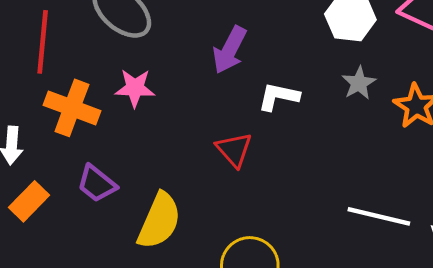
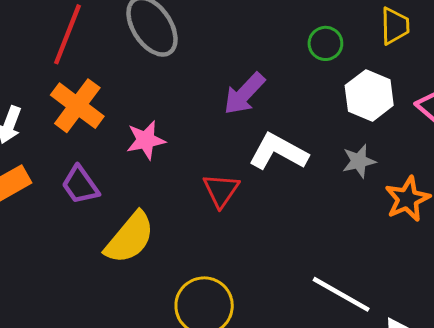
pink star: (135, 88) -> (146, 140), moved, turned -30
white L-shape: (279, 97) -> (278, 152), size x1.4

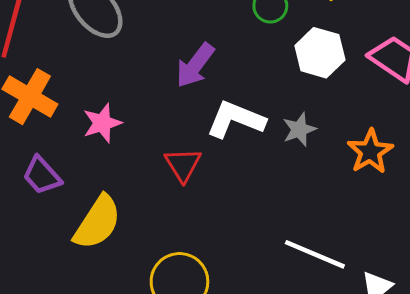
gray star: (359, 161) -> (299, 129), moved

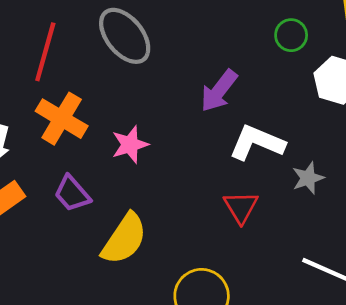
gray star: (299, 129) -> (308, 178), moved
red triangle: (183, 165) -> (241, 207), moved

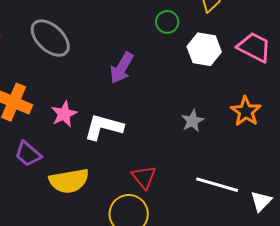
white L-shape: (257, 143) -> (104, 127), moved
red triangle: (241, 207) -> (144, 177), moved
yellow semicircle: (124, 239) -> (69, 181), turned 54

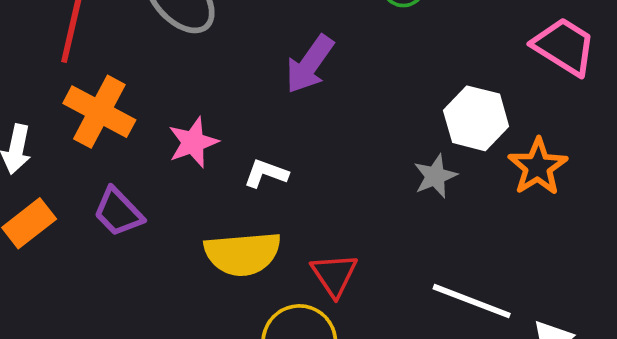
white hexagon: (204, 49) -> (476, 118), moved
white L-shape: (104, 127) -> (266, 173), size x0.6
yellow semicircle: (69, 181) -> (243, 254), moved

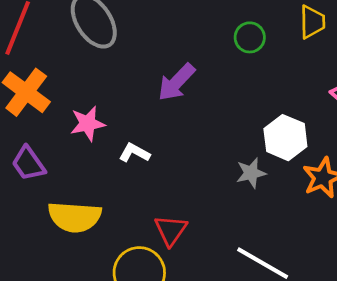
yellow semicircle: (243, 254) -> (75, 217), moved

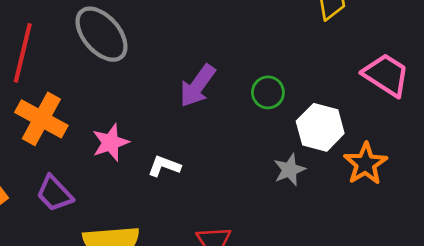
green circle: (250, 37) -> (268, 92), moved

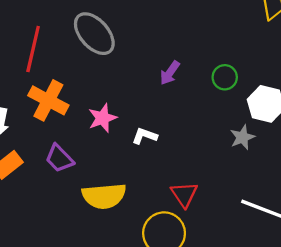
purple arrow: (198, 86) -> (170, 73), size x0.7

